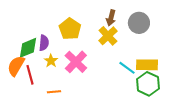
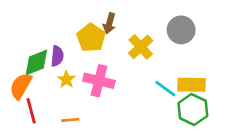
brown arrow: (111, 18) -> (109, 23), moved
pink cross: (76, 62) -> (99, 81), turned -30
red line: (30, 75) -> (31, 111), moved

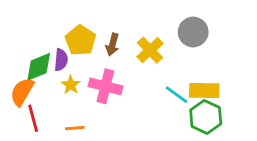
brown arrow: (109, 23) -> (112, 45), moved
yellow pentagon: (91, 38) -> (80, 40), moved

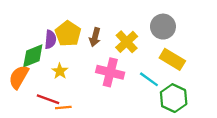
purple semicircle: (61, 60) -> (50, 39), moved
pink cross: (105, 86) -> (110, 72), moved
yellow rectangle: (204, 90) -> (172, 59), moved, turned 30
red line: (33, 118) -> (48, 99), moved, turned -55

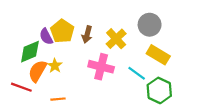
purple semicircle: (50, 39) -> (46, 37), turned 147
orange semicircle: (19, 77) -> (37, 71), moved
red line: (48, 99) -> (21, 87), moved

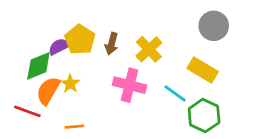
gray circle: (150, 25) -> (214, 26), moved
purple semicircle: (46, 37) -> (59, 47), turned 91

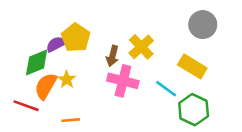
brown arrow: (112, 44) -> (112, 56), moved

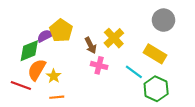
brown arrow: (112, 56) -> (91, 45), turned -42
yellow star: (67, 80) -> (54, 76), moved
pink cross: (123, 81) -> (99, 65), size x0.7

